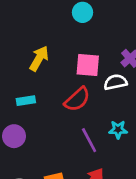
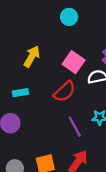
pink square: (88, 65) -> (74, 62), turned 30

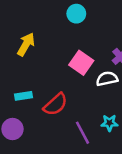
yellow arrow: (32, 56) -> (26, 44), moved
red semicircle: (65, 92) -> (55, 104), moved

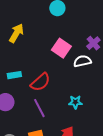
cyan star: (109, 123) -> (75, 102), moved
purple line: (82, 133) -> (39, 108), moved

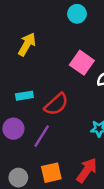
purple line: (39, 108) -> (42, 136), moved, turned 60

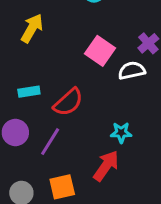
red arrow: (87, 170) -> (106, 166), moved

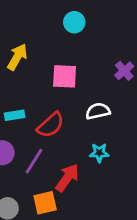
pink square: (100, 51) -> (65, 76), moved, turned -32
white semicircle: (132, 71) -> (98, 111), moved
red arrow: (106, 166) -> (67, 178), moved

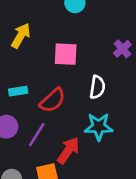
white semicircle: (98, 111) -> (97, 87), turned 110
cyan star: (99, 153) -> (99, 127), size x1.5

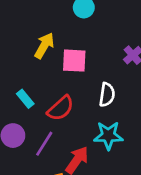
yellow arrow: (21, 36) -> (44, 46), moved
cyan rectangle: (18, 91) -> (25, 99), turned 60

